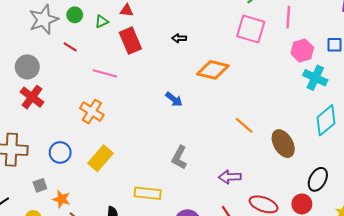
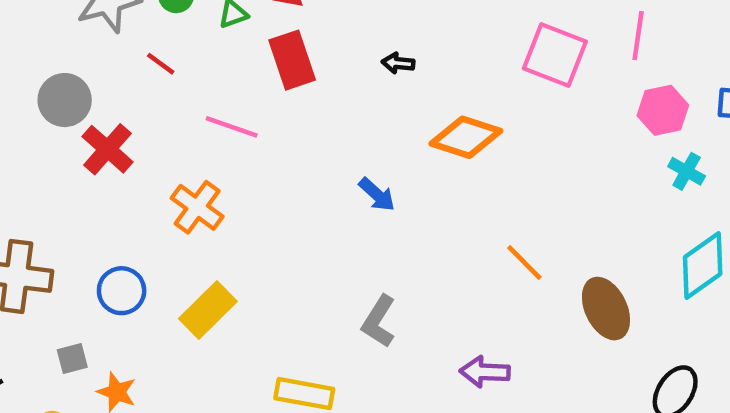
cyan cross: (315, 78) -> (687, 171), size x0.7
red cross: (32, 97) -> (108, 149), moved

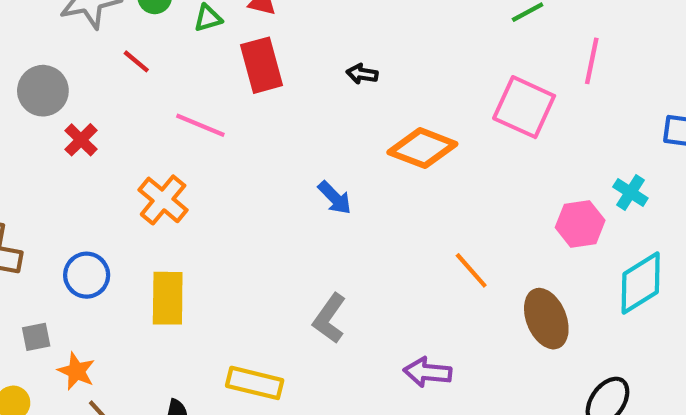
pink square: (555, 55) -> (524, 107), moved
pink hexagon: (663, 110) -> (580, 224), moved
red cross: (108, 149) -> (81, 140), size x0.7
yellow rectangle: (208, 310) -> (168, 298), turned -48

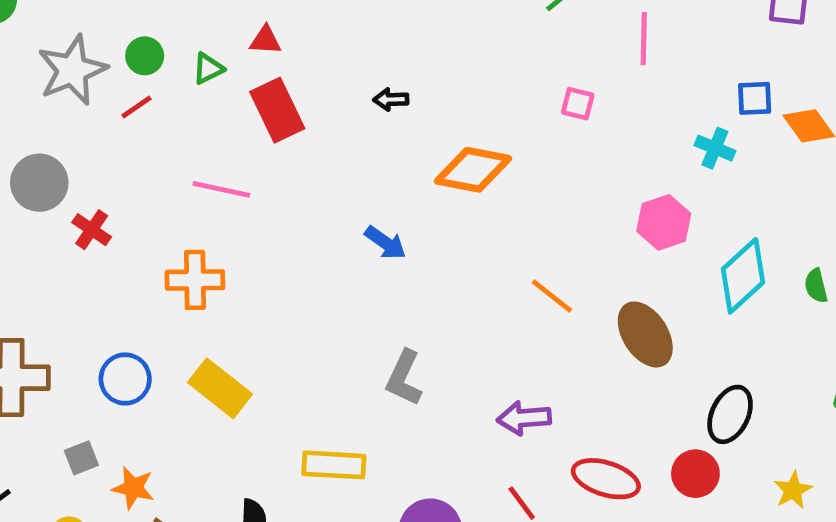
red line: (136, 61) -> (136, 107), moved, turned -64
pink square: (524, 107) -> (578, 104), size x0.5
cyan cross: (630, 193) -> (715, 148), moved
orange cross: (163, 200) -> (195, 280), turned -30
yellow rectangle: (168, 298) -> (220, 388), turned -42

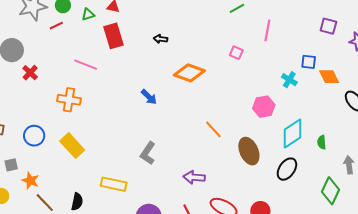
black ellipse: (730, 414) -> (287, 169), moved

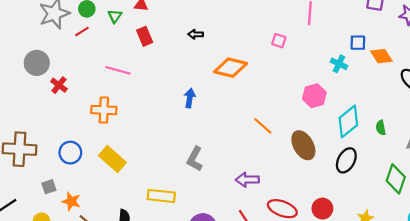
green triangle: (88, 15) -> (115, 16), turned -32
red rectangle: (113, 36) -> (145, 36), size x0.7
blue arrow: (149, 97) -> (190, 98), turned -120

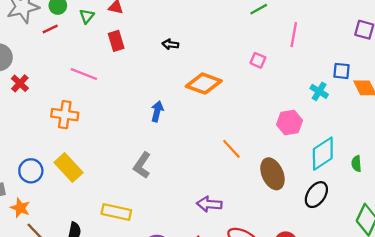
blue circle: (70, 153) -> (31, 171), moved
gray L-shape: (195, 159) -> (142, 165), moved

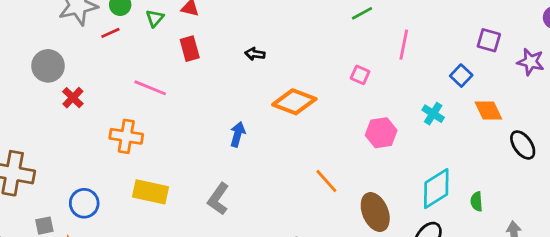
blue square: (342, 71) -> (461, 76), moved, turned 36
pink hexagon: (290, 122) -> (381, 133), moved
yellow rectangle: (68, 167) -> (150, 192), moved, turned -36

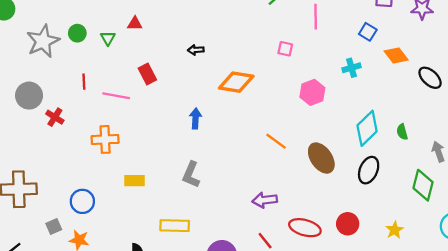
red line: (110, 33) -> (84, 82), moved, turned -56
red rectangle: (190, 49) -> (147, 74), moved
cyan cross: (433, 114) -> (352, 68), turned -36
yellow rectangle: (150, 192) -> (134, 181), size x0.7

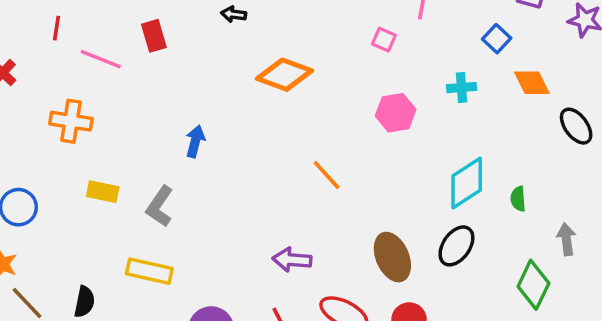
pink square: (285, 49) -> (384, 40), moved
blue arrow: (196, 119) -> (195, 141), moved
brown ellipse: (321, 158) -> (392, 257), moved
gray L-shape: (191, 175) -> (160, 206), moved

